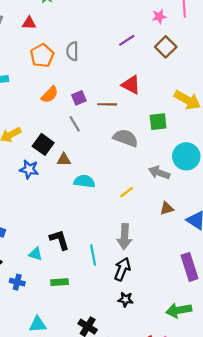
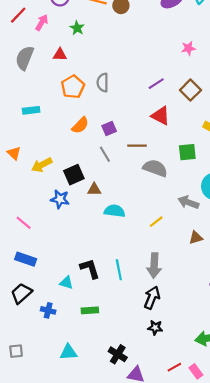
purple line: (127, 40) -> (156, 84), moved
brown square: (166, 47) -> (190, 90), moved
brown line: (107, 104) -> (137, 146), moved
black square: (43, 144) -> (74, 175), turned 30
cyan line: (93, 255) -> (119, 270), moved

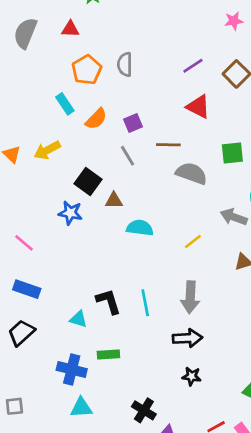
cyan rectangle: (31, 110) -> (65, 104), moved, turned 63
yellow arrow: (42, 165) -> (47, 150), moved
black square: (74, 175) -> (88, 182), turned -30
black arrow: (152, 298) -> (187, 338), turned 65
blue cross: (48, 310) -> (72, 369), moved, size x1.5

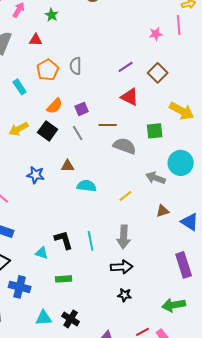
cyan rectangle: (65, 104) -> (20, 87), moved
black square: (88, 182) -> (48, 131), moved
blue cross: (72, 369) -> (20, 287), moved
black cross: (144, 410) -> (71, 319), moved

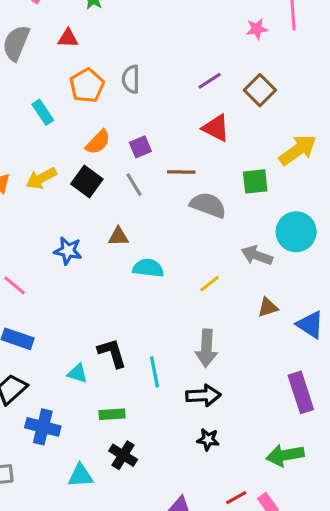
yellow arrow: (182, 111) -> (298, 150), turned -65
cyan line: (91, 241) -> (155, 372), moved
black cross: (71, 319) -> (123, 455), moved

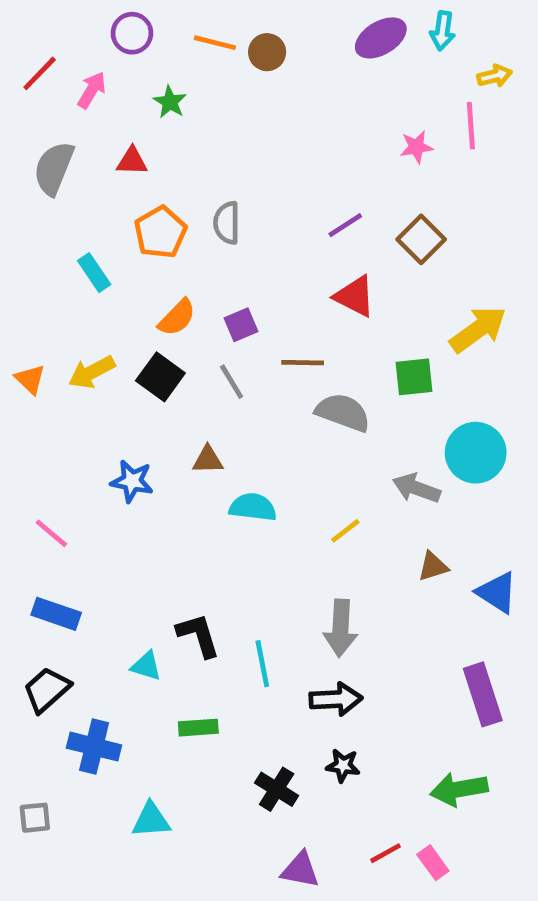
black cross: (123, 455) -> (277, 789), moved

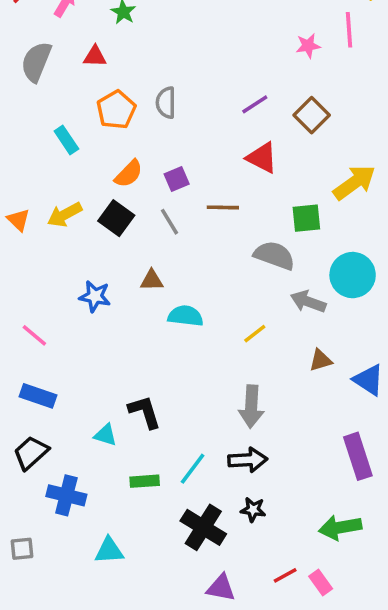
gray semicircle: (343, 412) -> (274, 255), moved
cyan line: (262, 664) -> (193, 469), moved, turned 48
black cross: (277, 789) -> (203, 527), size x1.4

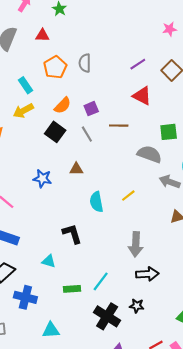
yellow arrow: (65, 215) -> (23, 111), moved
cyan semicircle: (186, 316) -> (96, 202), moved, turned -108
yellow line: (255, 334) -> (128, 196), moved
black L-shape: (145, 412) -> (72, 234), moved
black arrow: (248, 460) -> (147, 274), moved

